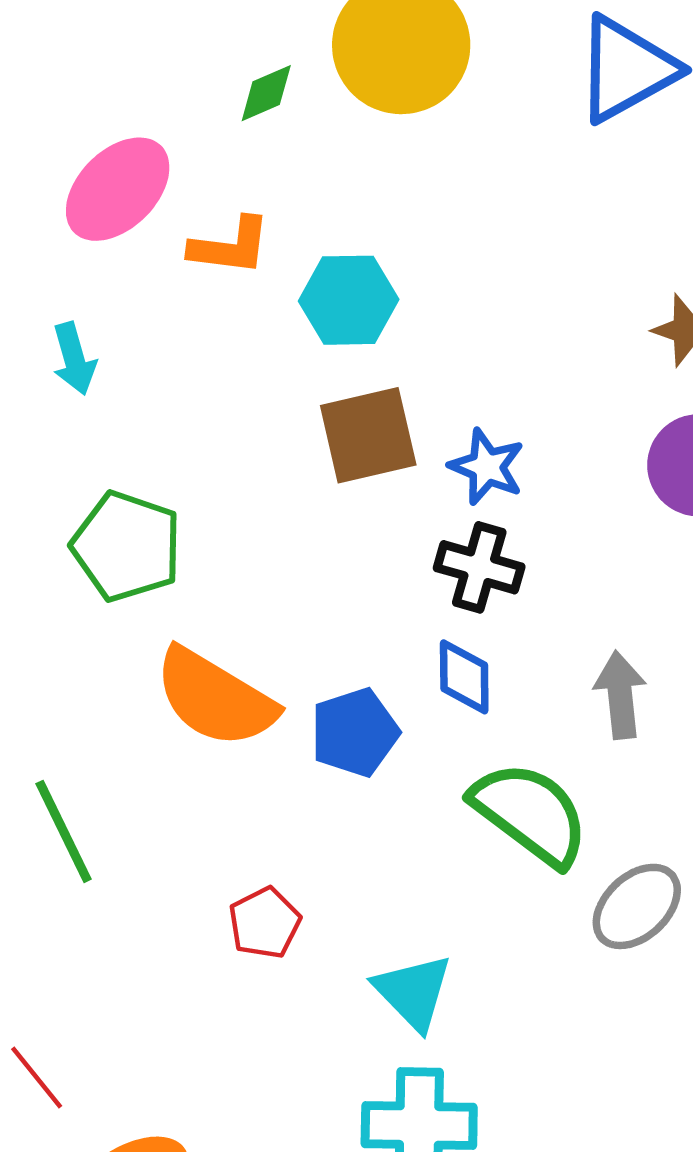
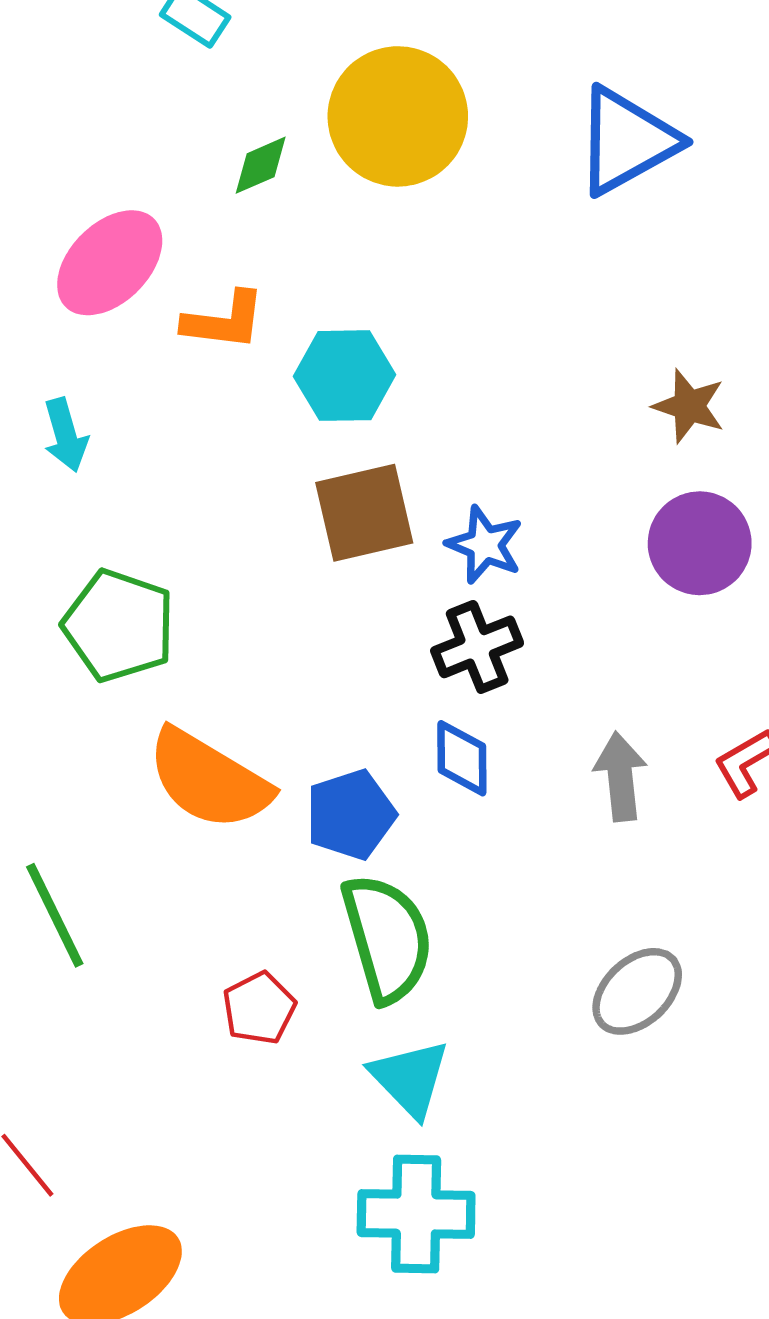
black cross: (479, 567) -> (477, 647), turned -38
green semicircle: (530, 813) -> (387, 938), moved, turned 37

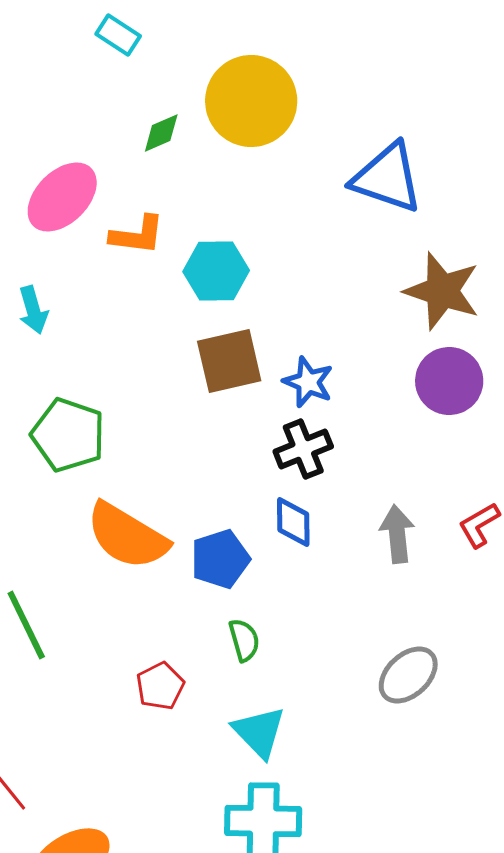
blue triangle: (626, 141) -> (387, 178), moved, turned 48
brown star: (689, 406) -> (442, 291), size x1.6
green semicircle: (387, 938) -> (244, 640), size x0.5

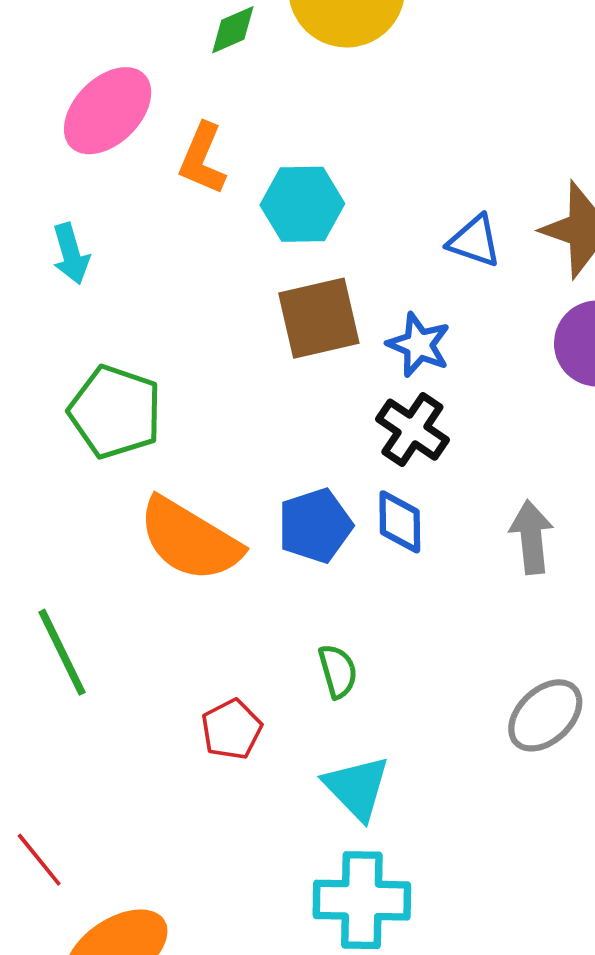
blue triangle: (387, 178) -> (474, 241), moved, size x0.6
orange L-shape: (137, 235) -> (202, 159), turned 106
black cross: (303, 449) -> (412, 430), turned -34
blue pentagon: (220, 559) -> (315, 526), moved

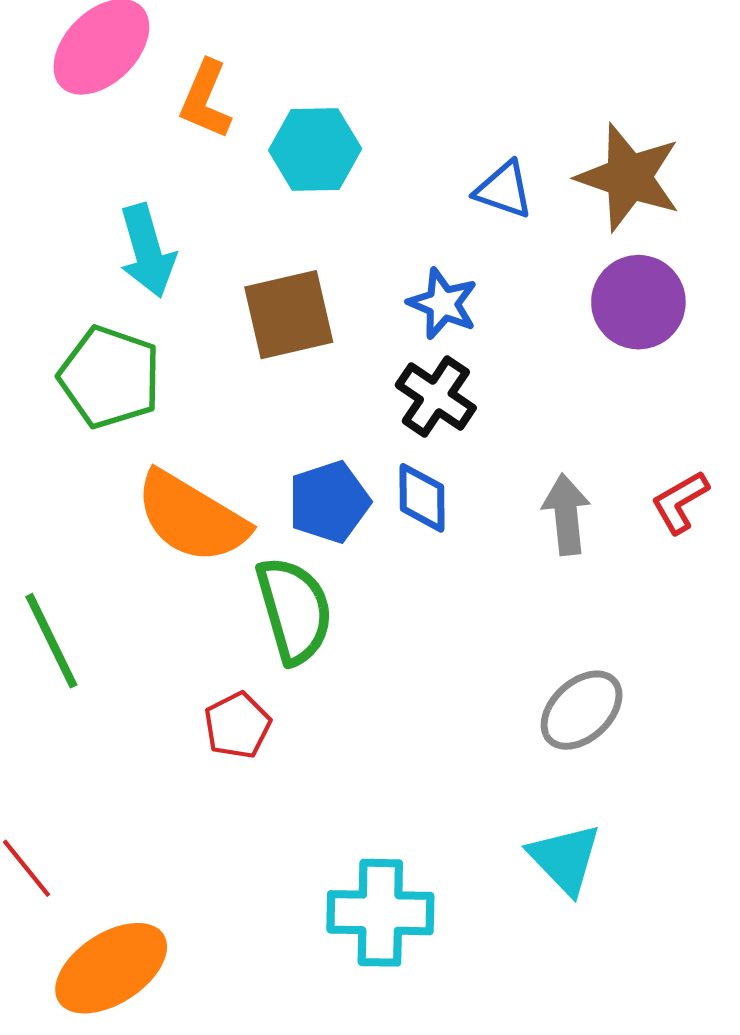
cyan arrow: (71, 254) -> (147, 251), moved, size x1.4
brown square: (319, 318) -> (289, 315), moved
green semicircle: (338, 671) -> (294, 610), moved, size x1.8
cyan triangle: (357, 788) -> (565, 859), moved

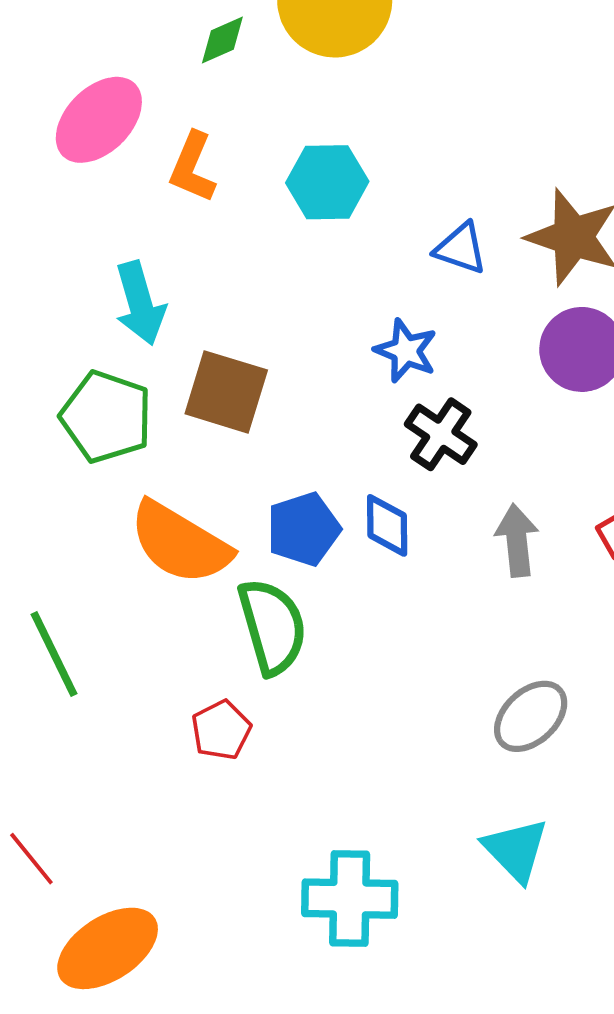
cyan hexagon: (315, 150) -> (327, 182), moved
brown square: (289, 315) -> (226, 392), moved, turned 30
black cross: (436, 397) -> (441, 434), moved

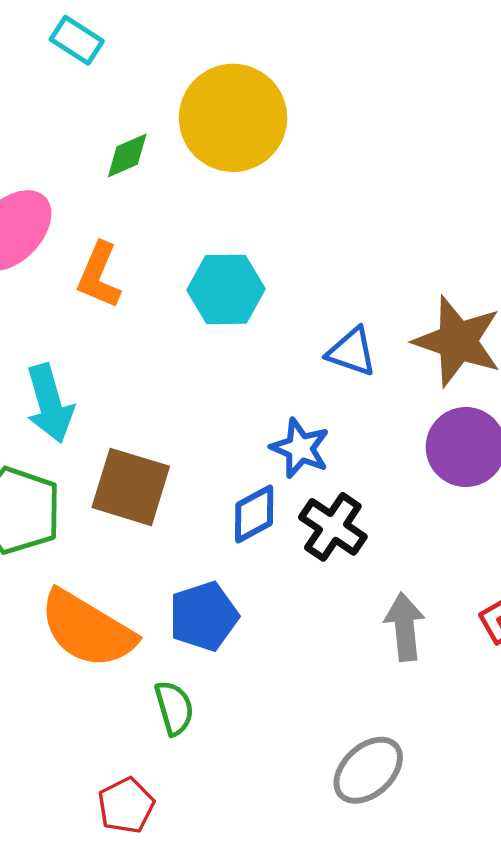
blue diamond: (387, 525) -> (254, 514), moved, turned 62
green semicircle: (272, 626) -> (174, 708), size x0.6
gray ellipse: (531, 716) -> (368, 770), moved

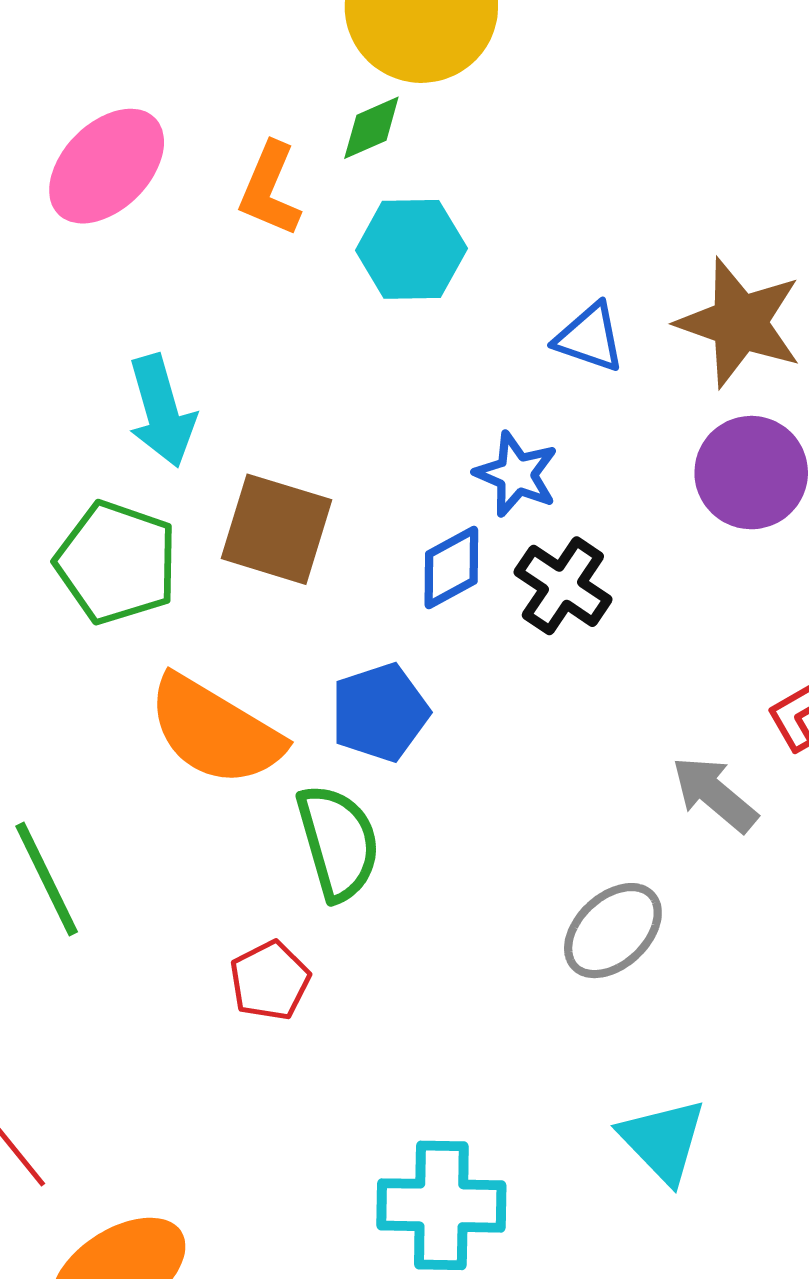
green diamond: (127, 155) -> (371, 128), moved
orange L-shape: (99, 275) -> (270, 189), moved
gray arrow: (405, 627) -> (715, 794), moved, turned -44
green semicircle: (174, 708) -> (338, 842), size x1.5

